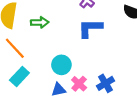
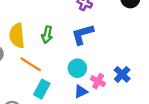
green arrow: (40, 22) -> (47, 35), turned 119
blue L-shape: (90, 28) -> (83, 34), moved

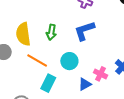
cyan circle: (77, 68) -> (69, 61), moved

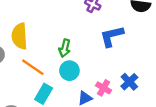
blue L-shape: (84, 31) -> (112, 36), moved
green arrow: (51, 32) -> (65, 48), moved

